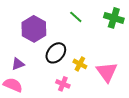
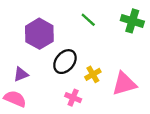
yellow cross: (80, 64) -> (93, 74), turned 32
pink triangle: (107, 72) -> (124, 84), turned 50

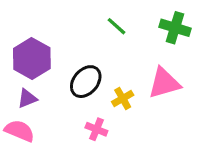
purple hexagon: (39, 34) -> (32, 58), moved
pink triangle: (124, 84) -> (164, 83), moved

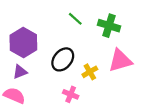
green line: (116, 26) -> (75, 19), moved
green cross: (175, 28) -> (109, 26), moved

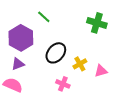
green line: (75, 19) -> (44, 17), moved
pink triangle: (120, 61) -> (101, 71), moved, size x0.6

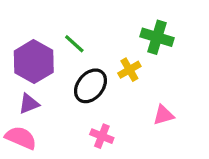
green line: (44, 17) -> (74, 44), moved
yellow cross: (80, 64) -> (129, 70), moved

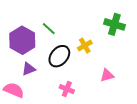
green cross: (157, 37) -> (114, 24), moved
purple triangle: (29, 104) -> (29, 69), moved

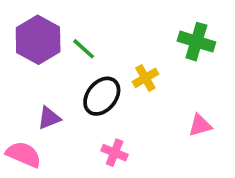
purple hexagon: (22, 40) -> (38, 40), moved
pink triangle: (107, 75) -> (200, 125), moved

